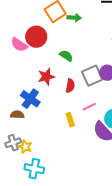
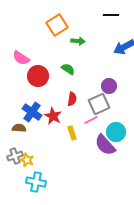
green arrow: (74, 18) -> (78, 41), moved
red circle: (36, 37) -> (38, 76), moved
gray square: (92, 76) -> (99, 104), moved
red star: (46, 77) -> (53, 116), moved, turned -30

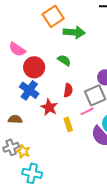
green arrow: (78, 41) -> (74, 32), size x1.5
blue cross: (32, 112) -> (29, 90), moved

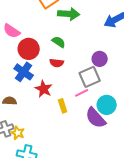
red semicircle: (68, 90) -> (57, 63), moved, turned 88

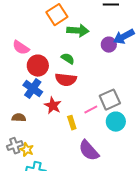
purple circle: (100, 59) -> (109, 45), moved
red semicircle: (57, 63) -> (66, 80), size x1.5
gray square: (90, 77) -> (110, 100), moved
purple semicircle: (96, 118) -> (89, 151), moved

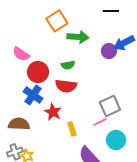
green semicircle: (68, 59) -> (68, 65), turned 136
pink line: (91, 110) -> (100, 122), moved
brown semicircle: (19, 118) -> (19, 124), size x1.5
cyan circle: (116, 122) -> (116, 140), moved

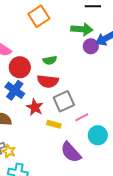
green arrow: (78, 37) -> (82, 29), moved
gray square: (110, 106) -> (64, 101), moved
yellow rectangle: (72, 129) -> (54, 124), turned -56

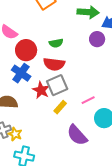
purple circle: (91, 46) -> (97, 39), moved
gray square: (64, 101) -> (57, 85), moved
yellow rectangle: (54, 124) -> (60, 107), turned -64

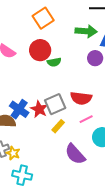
red circle: (26, 50) -> (40, 50), moved
red semicircle: (54, 64) -> (81, 98), moved
blue cross: (21, 73) -> (19, 109), moved

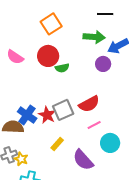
red semicircle: (81, 98) -> (89, 104), turned -35
yellow rectangle: (58, 126) -> (57, 144), moved

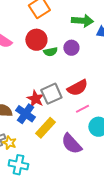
purple circle: (103, 64) -> (71, 48), moved
blue cross: (27, 115) -> (25, 114), moved
yellow rectangle: (57, 144) -> (45, 128), size x1.5

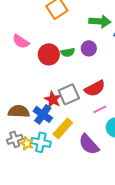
red circle: (36, 40) -> (49, 54), moved
cyan cross: (18, 165) -> (41, 142), moved

